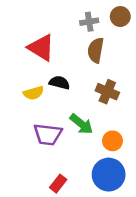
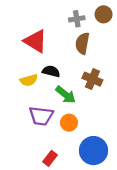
green arrow: (81, 124) -> (66, 95), moved
orange circle: (112, 141) -> (69, 123), moved

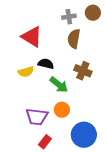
purple trapezoid: (41, 116) -> (37, 117), moved

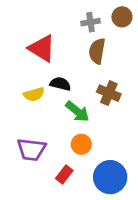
purple trapezoid: (37, 117) -> (31, 150), moved
red rectangle: (45, 142) -> (64, 174), moved

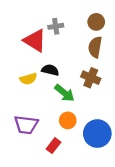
brown circle: (122, 17) -> (96, 22), moved
gray cross: (90, 22) -> (56, 26), moved
brown semicircle: (97, 51) -> (95, 47), moved
blue circle: (110, 177) -> (97, 134), moved

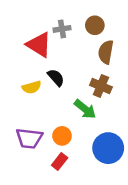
brown circle: (96, 22) -> (95, 25), moved
black semicircle: (50, 70) -> (56, 78), turned 35
green arrow: (64, 93) -> (85, 109), moved
orange circle: (68, 120) -> (62, 136), moved

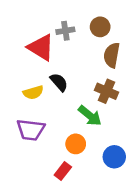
orange circle: (62, 136) -> (76, 144), moved
purple trapezoid: (29, 138) -> (31, 130), moved
blue circle: (108, 148) -> (114, 157), size x0.7

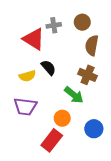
red rectangle: (63, 171) -> (52, 140), size x1.5

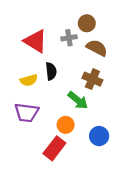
gray cross: (54, 25) -> (69, 38), moved
brown semicircle: (92, 45) -> (97, 48), turned 108
black semicircle: (48, 68) -> (51, 71), turned 35

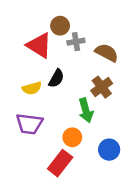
brown circle: (87, 23) -> (60, 26), moved
black semicircle: (51, 71) -> (56, 78), turned 36
brown cross: (92, 79) -> (102, 87), turned 30
green arrow: (78, 100) -> (86, 110), turned 35

